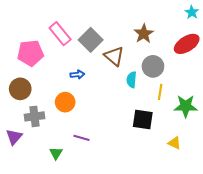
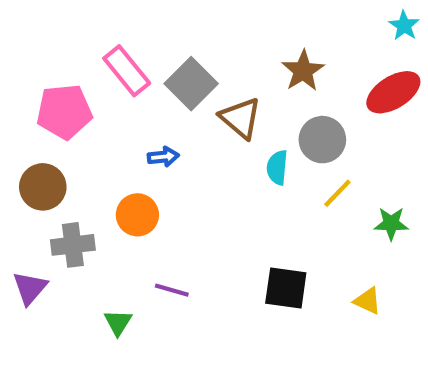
yellow line: (160, 92) -> (337, 193), turned 35
green star: (186, 106) -> (391, 223), size x0.7
black square: (143, 119) -> (286, 288), moved

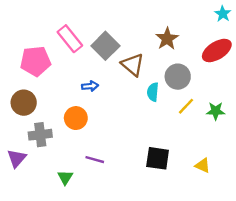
green star: (391, 223) -> (216, 111), moved

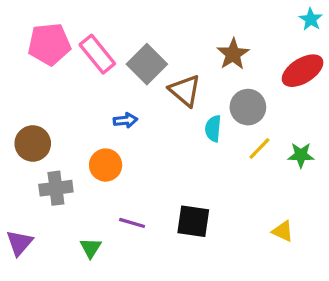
pink pentagon: (36, 61) -> (49, 44), moved
purple triangle: (17, 158) -> (19, 243), moved
black square: (158, 158) -> (193, 221), moved

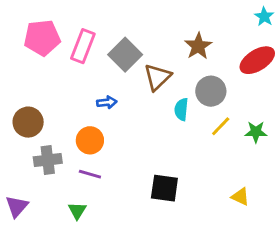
pink rectangle: (97, 54) -> (83, 46), turned 60
brown triangle: (185, 91) -> (157, 77), turned 36
purple line: (132, 223) -> (90, 174), moved

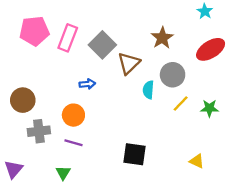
cyan star: (264, 17) -> (205, 11), moved

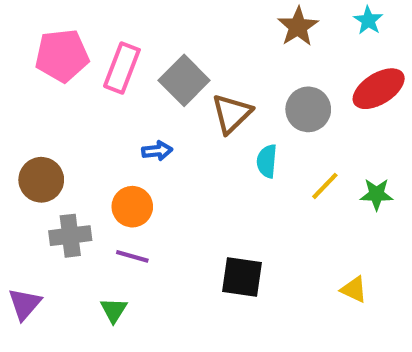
brown star: (162, 38) -> (298, 27), moved
gray circle: (173, 75) -> (308, 109), moved

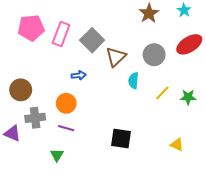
purple triangle: (25, 304) -> (12, 133), moved, turned -48

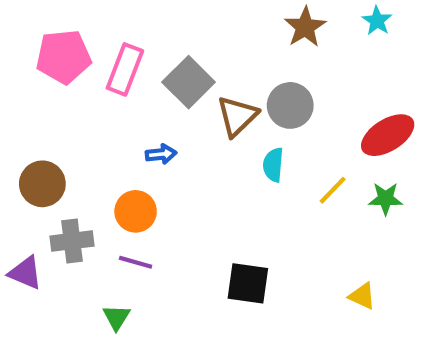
red ellipse: (189, 44) -> (388, 135), moved
gray circle: (154, 55) -> (290, 105), moved

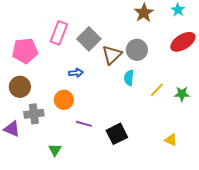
pink pentagon: (64, 57) -> (25, 51), moved
red ellipse: (388, 135) -> (183, 42), moved
purple line: (136, 262) -> (84, 124), moved
black square: (248, 283) -> (117, 134), turned -35

